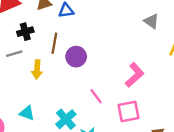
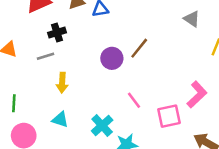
brown line: (54, 43) -> (139, 48), moved, turned 30
yellow arrow: (37, 69) -> (62, 83), moved
pink L-shape: (135, 75) -> (197, 95), moved

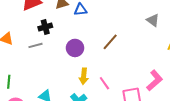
purple circle: (112, 58) -> (75, 48), moved
yellow arrow: (62, 83) -> (84, 76), moved

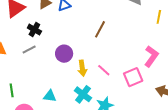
black cross: (45, 27) -> (34, 30), turned -32
purple circle: (75, 48) -> (64, 54), moved

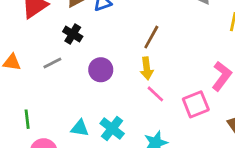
black cross: (34, 30) -> (73, 34), moved
yellow arrow: (82, 68) -> (147, 68), moved
cyan cross: (83, 94) -> (112, 128), moved

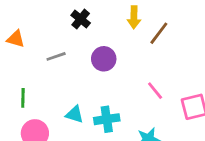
gray line: (52, 63) -> (56, 56), moved
yellow arrow: (147, 68) -> (134, 17), moved
cyan cross: (112, 128) -> (107, 119), turned 35

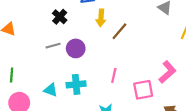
gray line: (56, 56) -> (53, 46), moved
pink line: (155, 91) -> (114, 75), turned 48
cyan cross: (107, 119) -> (76, 84), moved

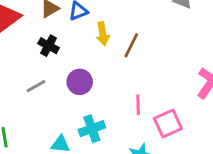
gray line: (53, 46) -> (36, 86), moved
pink square: (143, 90) -> (168, 123), moved

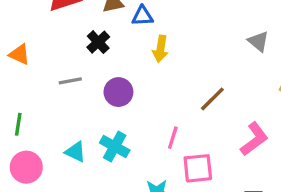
brown line: (131, 45) -> (212, 99), moved
cyan cross: (92, 129) -> (115, 146), turned 30

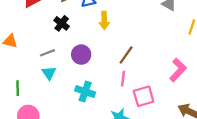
brown line: (212, 99) -> (126, 55), moved
cyan triangle: (75, 152) -> (49, 73), moved, turned 40

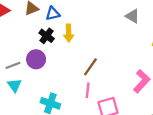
black cross: (62, 23) -> (47, 36), moved
purple circle: (81, 55) -> (36, 59), moved

